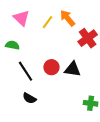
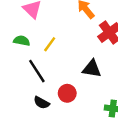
yellow line: (47, 22) -> (50, 44), moved
red circle: (51, 67) -> (67, 93), moved

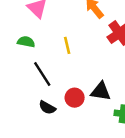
yellow line: (50, 44) -> (67, 45), moved, turned -49
black triangle: (92, 69) -> (101, 91), moved

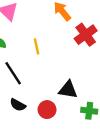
red circle: (75, 98) -> (47, 110), moved

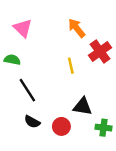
yellow line: (37, 46) -> (71, 66), moved

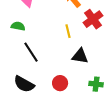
black triangle: (82, 107) -> (80, 56), moved
black semicircle: (32, 122) -> (24, 84), moved, size x1.5

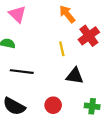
black line: (31, 52) -> (22, 72), turned -50

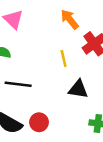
red circle: (53, 105) -> (39, 122), moved

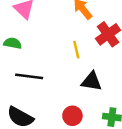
red circle: (39, 122) -> (72, 116), moved

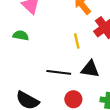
black line: (29, 76) -> (59, 72), moved

